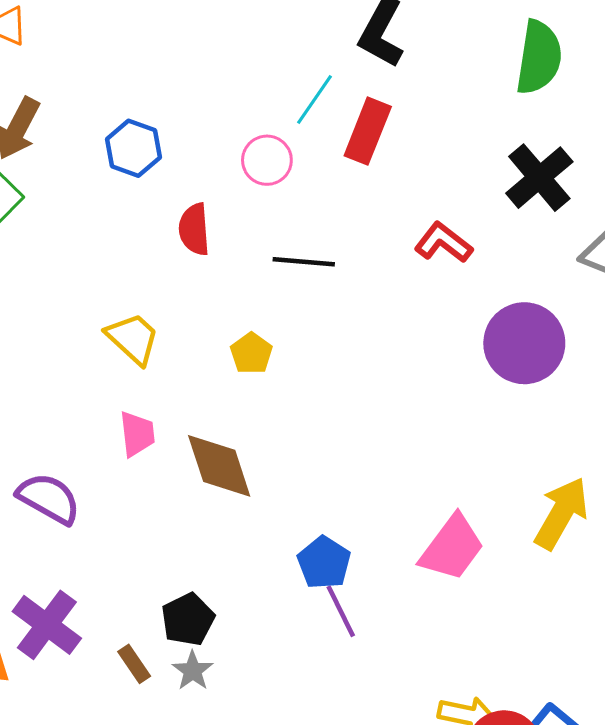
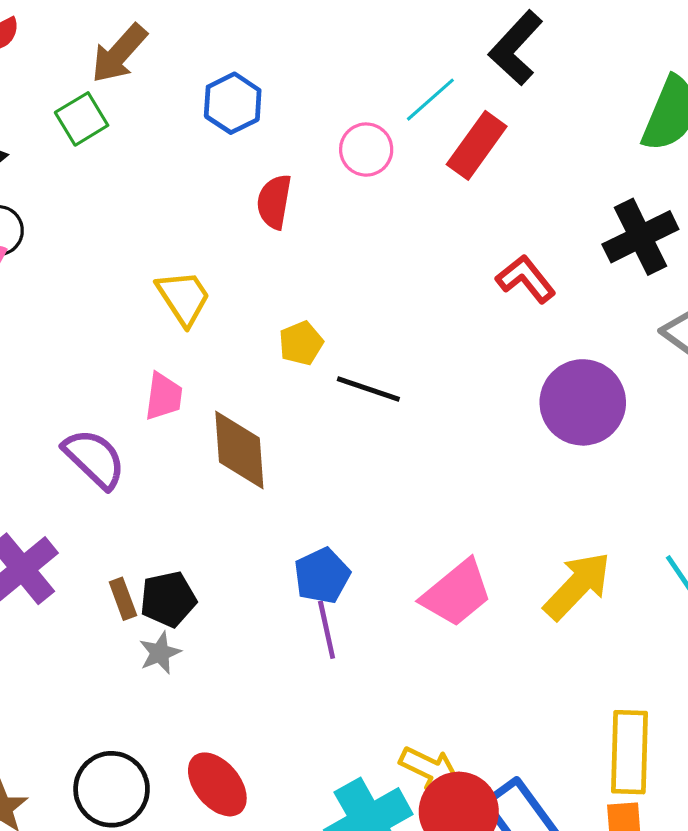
black line: (304, 262) -> (368, 389), moved
purple semicircle: (49, 498) -> (94, 459), moved
brown rectangle: (134, 664) -> (123, 599), moved

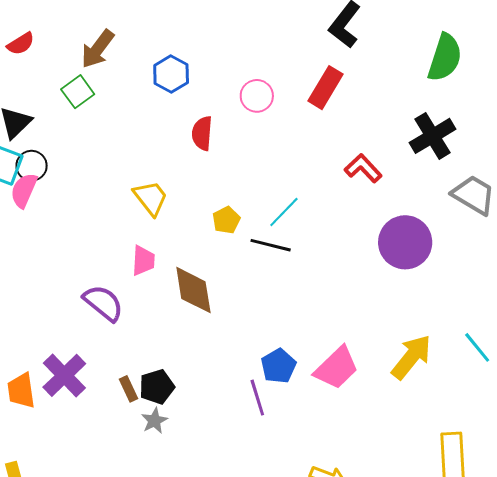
cyan line: (430, 100) -> (284, 212), moved
blue pentagon: (322, 576) -> (278, 366), moved

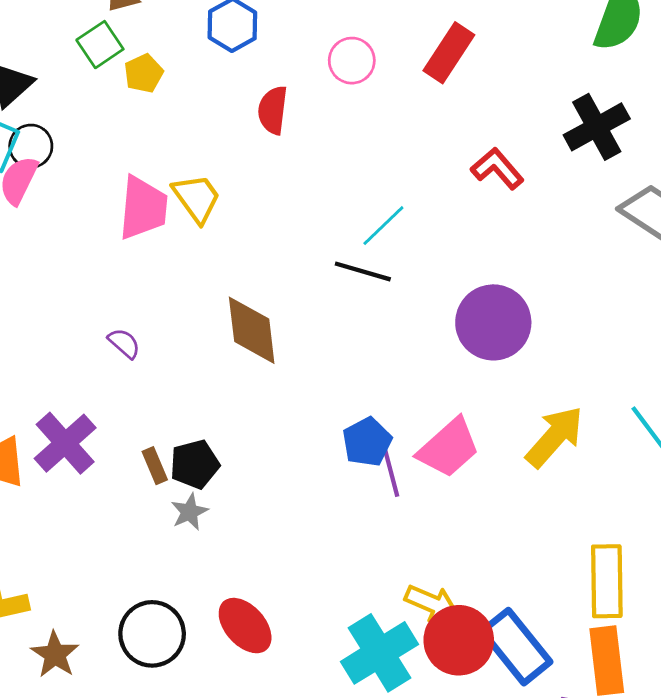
yellow pentagon: (226, 220) -> (144, 73), moved
purple circle: (405, 242) -> (493, 322), moved
pink trapezoid: (143, 261) -> (143, 208), moved, size x1.5
purple semicircle: (103, 303) -> (124, 343), size x0.6
purple line: (257, 398) -> (391, 471), moved

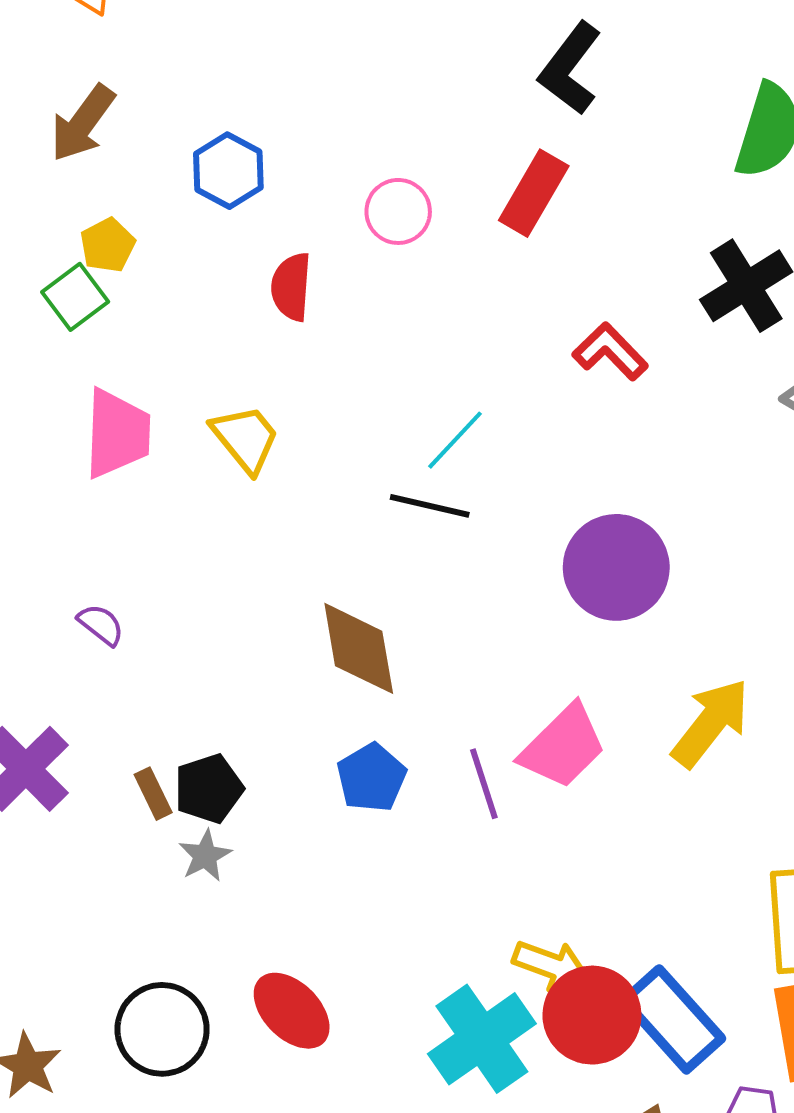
green square: (100, 45) -> (75, 297), moved
yellow trapezoid: (197, 198) -> (245, 439), moved
brown diamond: (252, 330) -> (359, 648), moved
blue pentagon: (367, 442) -> (371, 778), moved

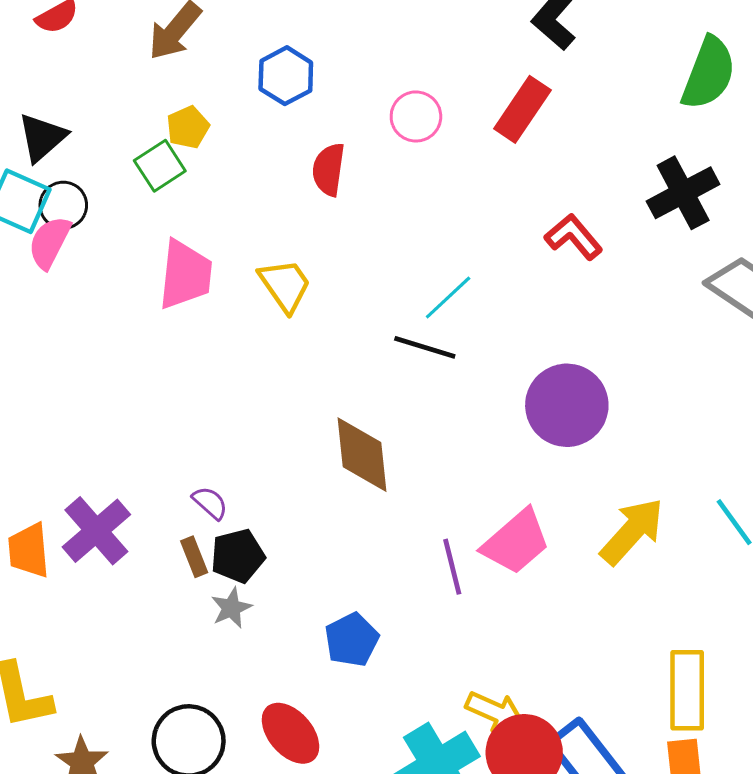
purple semicircle: (101, 625) -> (210, 503), moved
blue pentagon: (371, 778) -> (352, 640), moved

